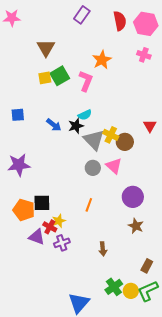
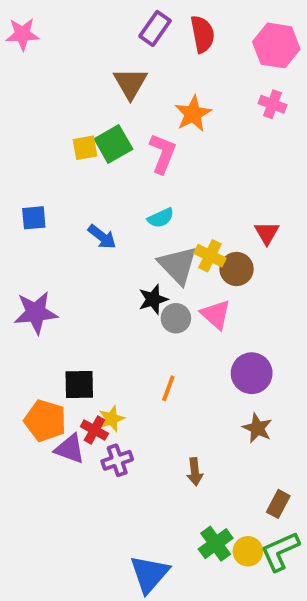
red semicircle: (120, 21) -> (202, 34), moved
brown triangle: (46, 48) -> (130, 83), moved
black star: (76, 126) -> (153, 299), moved
red triangle: (150, 126) -> (267, 233), moved
orange pentagon: (24, 210) -> (45, 421), moved

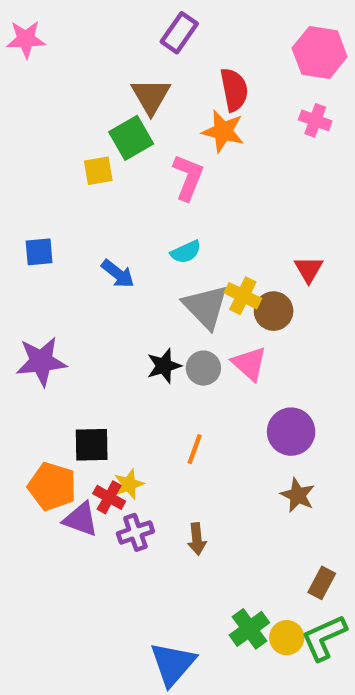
red semicircle: (202, 34) -> (234, 90), moved
orange star: (193, 114) -> (223, 131), turned -30
green square: (113, 144) -> (131, 138), moved
black star: (153, 299) -> (164, 366), moved
brown arrow: (195, 472) -> (197, 539), moved

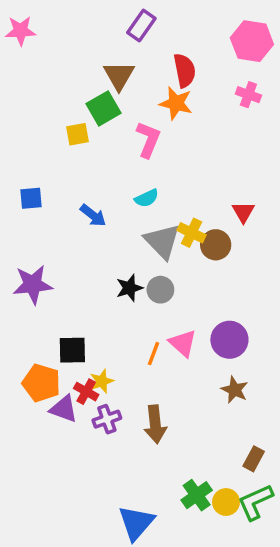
pink triangle: (249, 364) -> (183, 343), moved
brown arrow: (197, 539) -> (155, 424), size x1.5

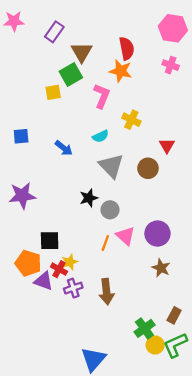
purple rectangle: (141, 26) -> (54, 32), moved
yellow cross: (191, 233) -> (131, 120), moved
gray circle: (160, 290) -> (110, 210), moved
green cross: (197, 495) -> (144, 328), moved

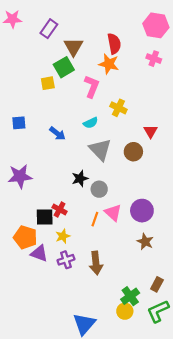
red cross: (59, 269) -> (60, 209), moved
yellow circle: (155, 345) -> (125, 311), moved

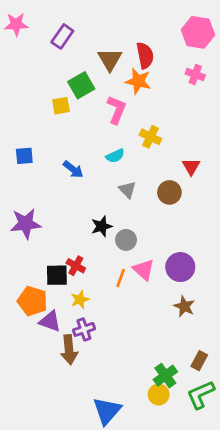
brown triangle: (73, 47) -> (110, 60), moved
gray triangle: (100, 150) -> (127, 190), size x0.6
brown arrow: (96, 263) -> (69, 350), moved

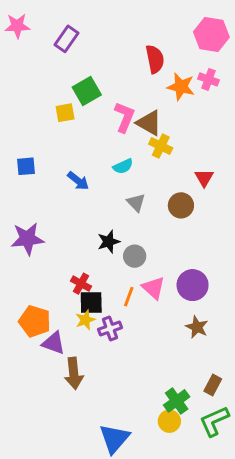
brown triangle: (110, 60) -> (149, 123), moved, turned -30
orange star: (138, 81) -> (181, 87), moved
black square: (57, 275) -> (91, 302), moved
purple cross: (84, 329) -> (110, 329), moved

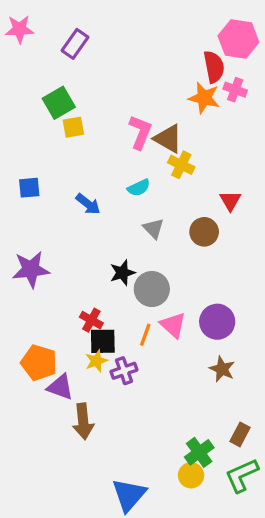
red semicircle: (155, 59) -> (214, 67), moved
green square: (87, 91) -> (59, 103), moved
gray circle: (135, 256) -> (152, 289), size x1.4

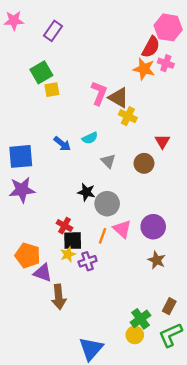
red semicircle: (214, 67) -> (151, 47), turned 40
blue square: (29, 188) -> (21, 156), moved, size x1.6
cyan semicircle: (139, 188) -> (90, 138), moved
black star: (122, 273) -> (86, 192), turned 30

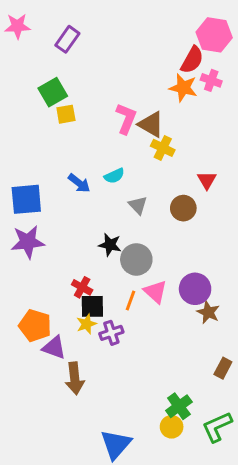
brown star: (157, 260) -> (208, 312), moved
brown rectangle: (169, 306) -> (223, 368), moved

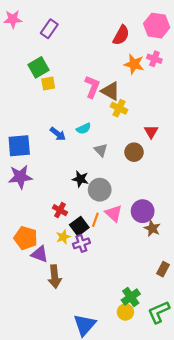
red semicircle: (192, 60) -> (121, 35), moved
black square: (92, 306) -> (79, 226), moved, turned -36

